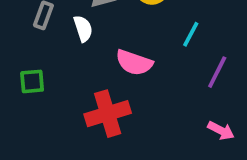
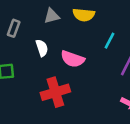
white semicircle: (83, 29) -> (42, 48), moved

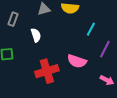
pink semicircle: (73, 59) -> (77, 61), moved

